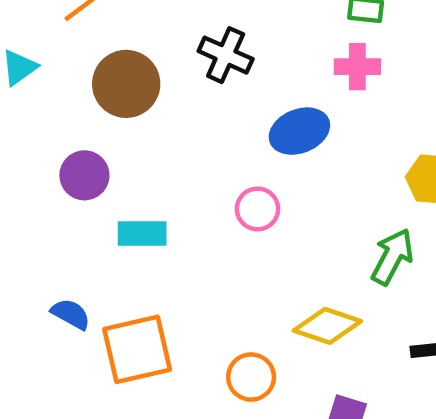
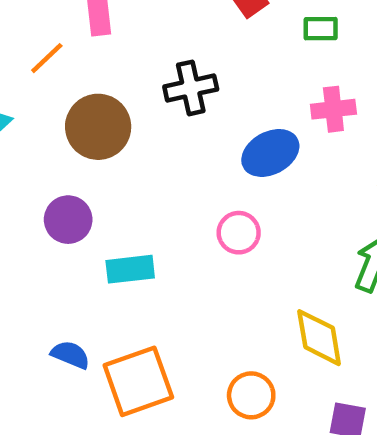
black cross: (226, 55) -> (191, 88), turned -30
pink cross: (357, 67) -> (333, 109), moved
yellow diamond: (327, 326) -> (319, 338), turned 68

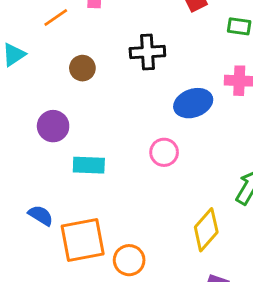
brown circle: (98, 127) -> (82, 68), size x0.6
yellow diamond: (319, 338) -> (206, 230), turned 42
orange circle: (251, 395) -> (129, 260), moved

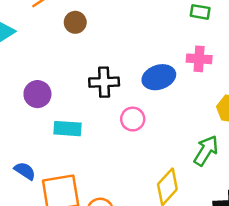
black cross: (147, 52) -> (104, 82), moved
brown circle: (82, 68) -> (75, 22), moved

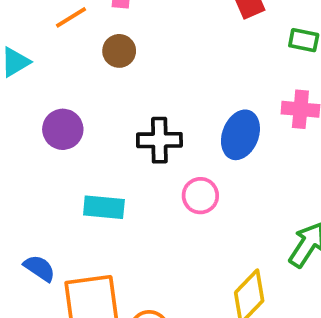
blue ellipse: (159, 77) -> (240, 135), turned -52
purple circle: (37, 94) -> (63, 129), moved

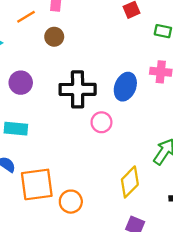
black cross: (159, 140) -> (78, 89), size x1.4
cyan rectangle: (104, 207) -> (16, 129), moved

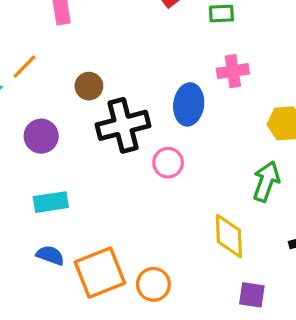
orange line: (26, 17) -> (24, 67), moved
brown circle: (54, 37) -> (89, 86), moved
yellow diamond: (130, 182) -> (229, 236), turned -32

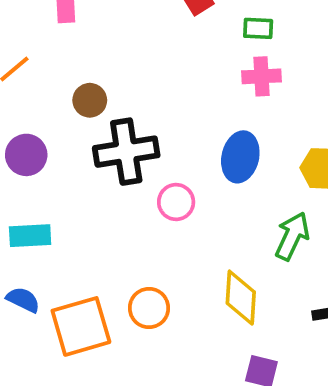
pink cross: (233, 71) -> (262, 76), moved
blue ellipse: (189, 104) -> (240, 157), moved
orange circle: (153, 284) -> (149, 308), moved

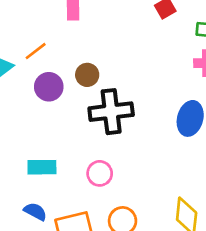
purple circle: (26, 155) -> (49, 87), moved
pink circle: (176, 202) -> (100, 173), moved

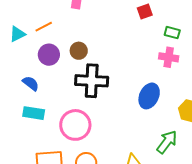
pink circle: (100, 173) -> (75, 125), size x1.6
blue semicircle: (35, 212) -> (31, 83), moved

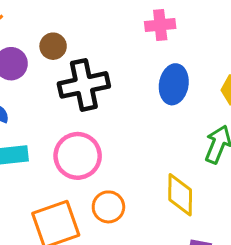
pink cross: (169, 57) -> (160, 25), moved

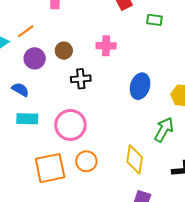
pink cross: (160, 25) -> (106, 46), moved
black cross: (84, 85) -> (81, 79), size x0.6

